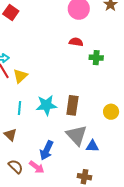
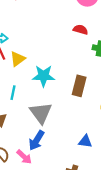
cyan star: (46, 105) -> (43, 76), moved
brown rectangle: (72, 105) -> (79, 86), moved
gray triangle: (77, 135) -> (41, 113), moved

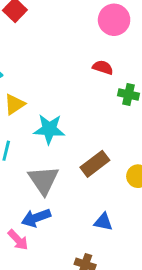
brown rectangle: (79, 86) -> (95, 164), moved, turned 36
blue arrow: (37, 140) -> (36, 218), turned 36

